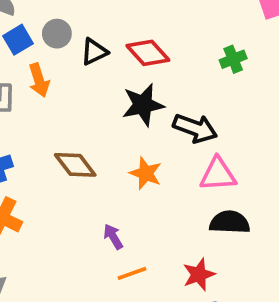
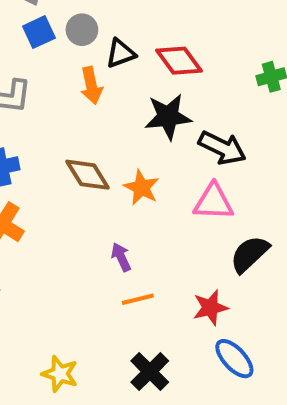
orange arrow: (39, 80) -> (91, 85), moved
orange star: (146, 173) -> (141, 188), moved
pink triangle: (218, 174) -> (213, 202), moved
black semicircle: (230, 222) -> (250, 254), turned -51

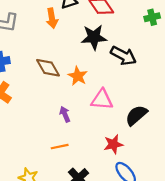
pink triangle: (213, 202) -> (102, 100), moved
orange line: (138, 299) -> (60, 147), moved

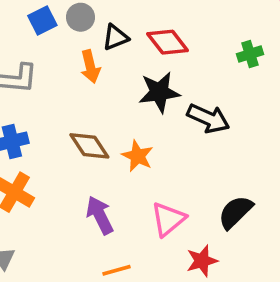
pink triangle: (102, 100) -> (168, 219), moved, turned -40
purple arrow: (65, 114) -> (100, 215), moved, size x1.5

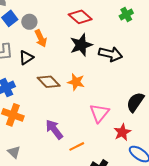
gray circle: (80, 17) -> (29, 22), moved
black triangle: (115, 37) -> (26, 58), moved
purple arrow: (100, 215) -> (54, 129), moved

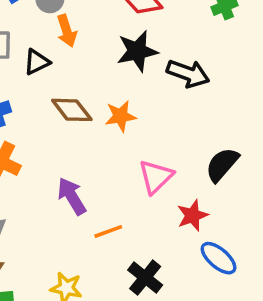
orange star: (76, 82) -> (120, 116), turned -30

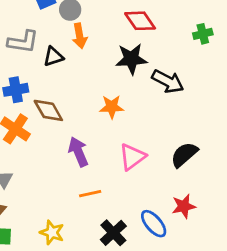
brown diamond: (72, 110) -> (48, 110), moved
purple arrow: (72, 196) -> (78, 152), moved
red star: (193, 215) -> (184, 206), moved
blue ellipse: (219, 258) -> (154, 224), moved

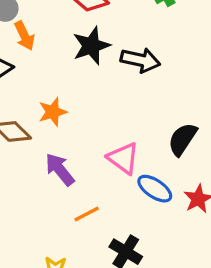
orange star: (112, 107) -> (53, 112), moved
pink triangle: (132, 157) -> (123, 158), turned -32
blue ellipse: (154, 224) -> (155, 189), moved

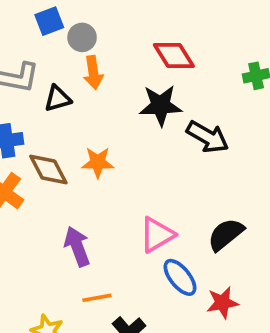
pink triangle: (123, 158) -> (157, 235), turned 36
purple arrow: (60, 169) -> (77, 246), moved
orange line: (87, 214) -> (97, 298), moved

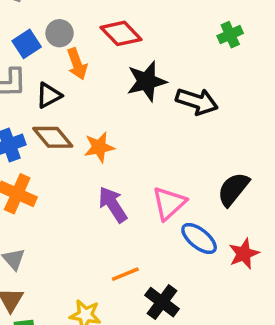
blue square: (49, 21) -> (27, 44), moved
red diamond: (174, 56) -> (121, 33), moved
brown diamond: (48, 170) -> (53, 137), moved
purple arrow: (77, 246) -> (113, 204), moved

